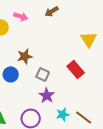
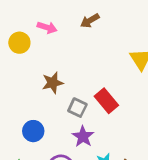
red rectangle: (76, 69) -> (106, 101), moved
blue circle: (11, 74) -> (33, 131), moved

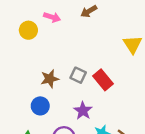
brown star: (53, 83) -> (50, 79), moved
gray square: (77, 108) -> (78, 75), moved

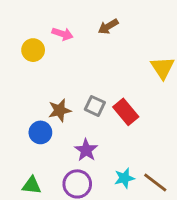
blue circle: (40, 106) -> (40, 132), moved
purple star: (83, 111) -> (86, 150), moved

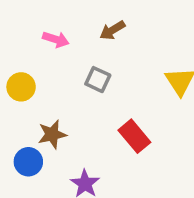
yellow circle: (33, 50) -> (21, 87), moved
gray square: (95, 106) -> (98, 80), moved

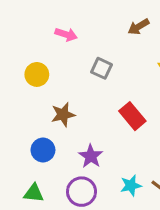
brown arrow: (112, 30) -> (139, 27), moved
blue circle: (28, 162) -> (43, 150), moved

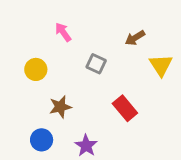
brown arrow: (139, 27) -> (135, 38), moved
pink arrow: (66, 34) -> (63, 32), turned -144

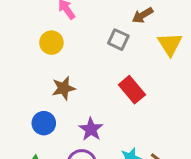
gray square: (96, 64) -> (118, 40), moved
yellow circle: (36, 69) -> (51, 43), moved

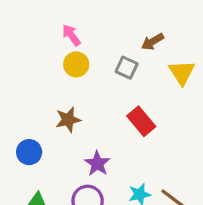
yellow circle: (51, 43) -> (76, 64), moved
blue circle: (44, 123) -> (29, 152), moved

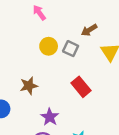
pink arrow: (71, 35) -> (39, 13), moved
yellow circle: (76, 64) -> (49, 46), moved

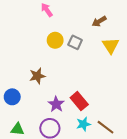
brown arrow: (89, 30) -> (99, 21), moved
red rectangle: (81, 87) -> (79, 101), moved

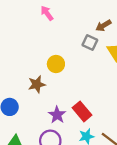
yellow circle: (55, 40) -> (56, 64), moved
gray square: (75, 42) -> (90, 43), moved

